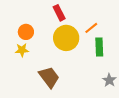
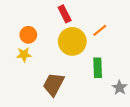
green rectangle: (99, 47) -> (98, 68), moved
brown trapezoid: (49, 77) -> (54, 84), turned -115

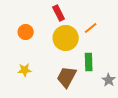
yellow star: (24, 55) -> (25, 70), moved
brown trapezoid: (54, 84) -> (67, 77), moved

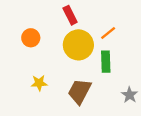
green rectangle: (89, 62) -> (106, 62), moved
yellow star: (25, 70) -> (39, 83), moved

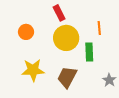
orange line: (108, 33) -> (99, 28), moved, turned -56
yellow star: (39, 83) -> (33, 70), size x1.6

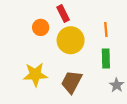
orange circle: (26, 32) -> (41, 27), moved
green rectangle: (89, 52) -> (106, 58), moved

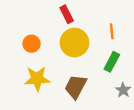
orange circle: (41, 27) -> (32, 44), moved
green rectangle: (106, 58) -> (112, 62), turned 30

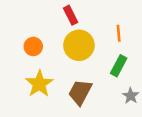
yellow star: (37, 79) -> (39, 84), turned -30

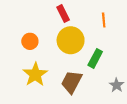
orange line: (119, 33) -> (104, 20), moved
green rectangle: (119, 66) -> (95, 58), moved

